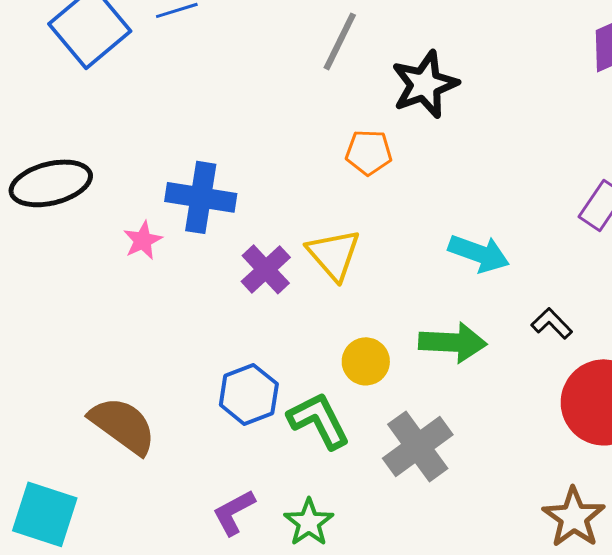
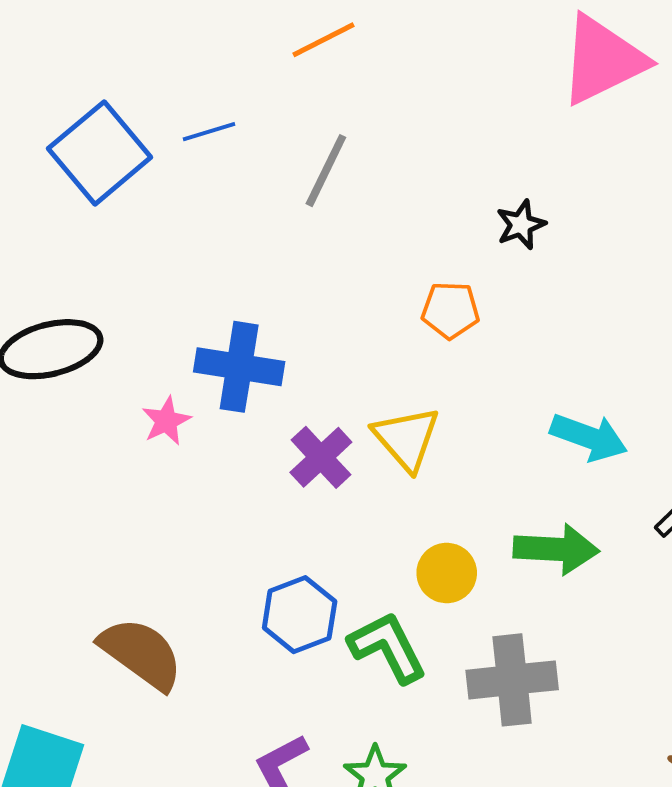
gray line: (340, 41) -> (326, 171), moved
black star: (425, 84) -> (521, 225), size x0.6
gray cross: (418, 446) -> (512, 680), turned 30

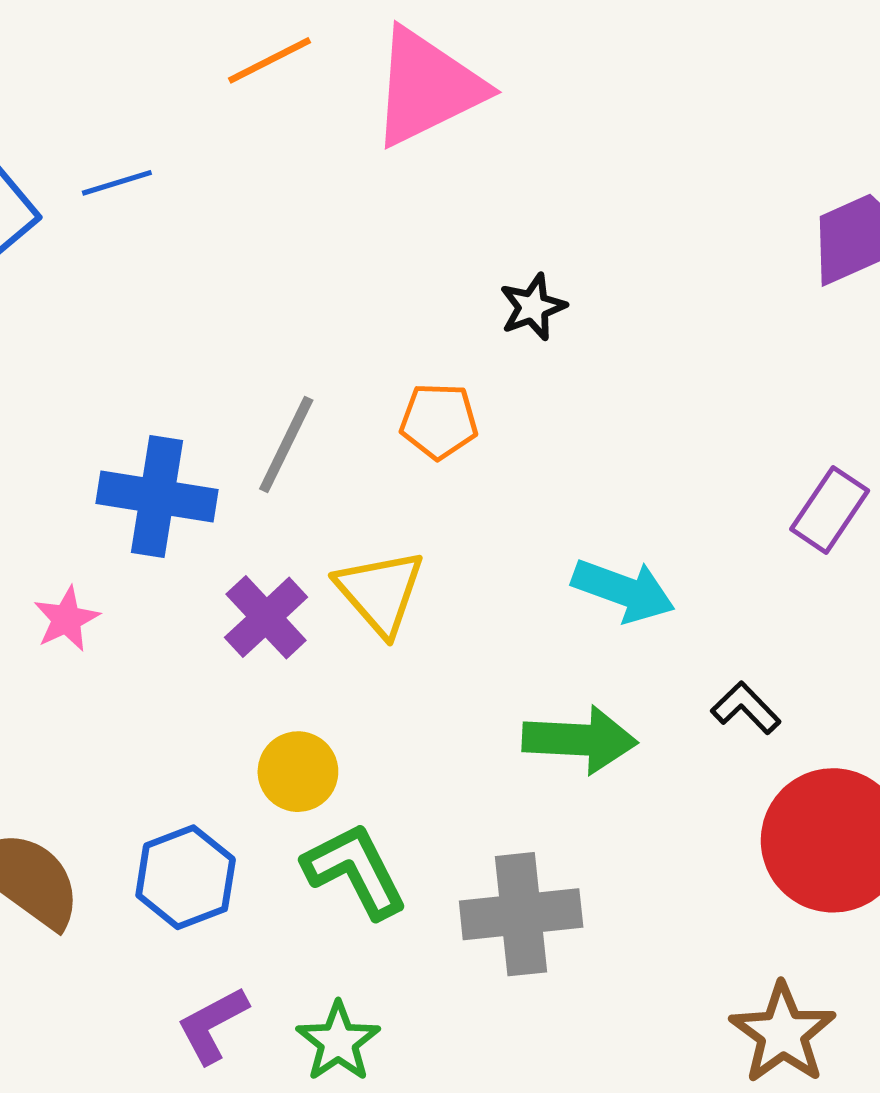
pink triangle: (603, 60) -> (427, 87), moved
gray line: (326, 171) -> (286, 445), moved
pink star: (166, 421) -> (66, 619), moved
yellow circle: (447, 573) -> (298, 772), moved
blue hexagon: (300, 615) -> (186, 877), moved

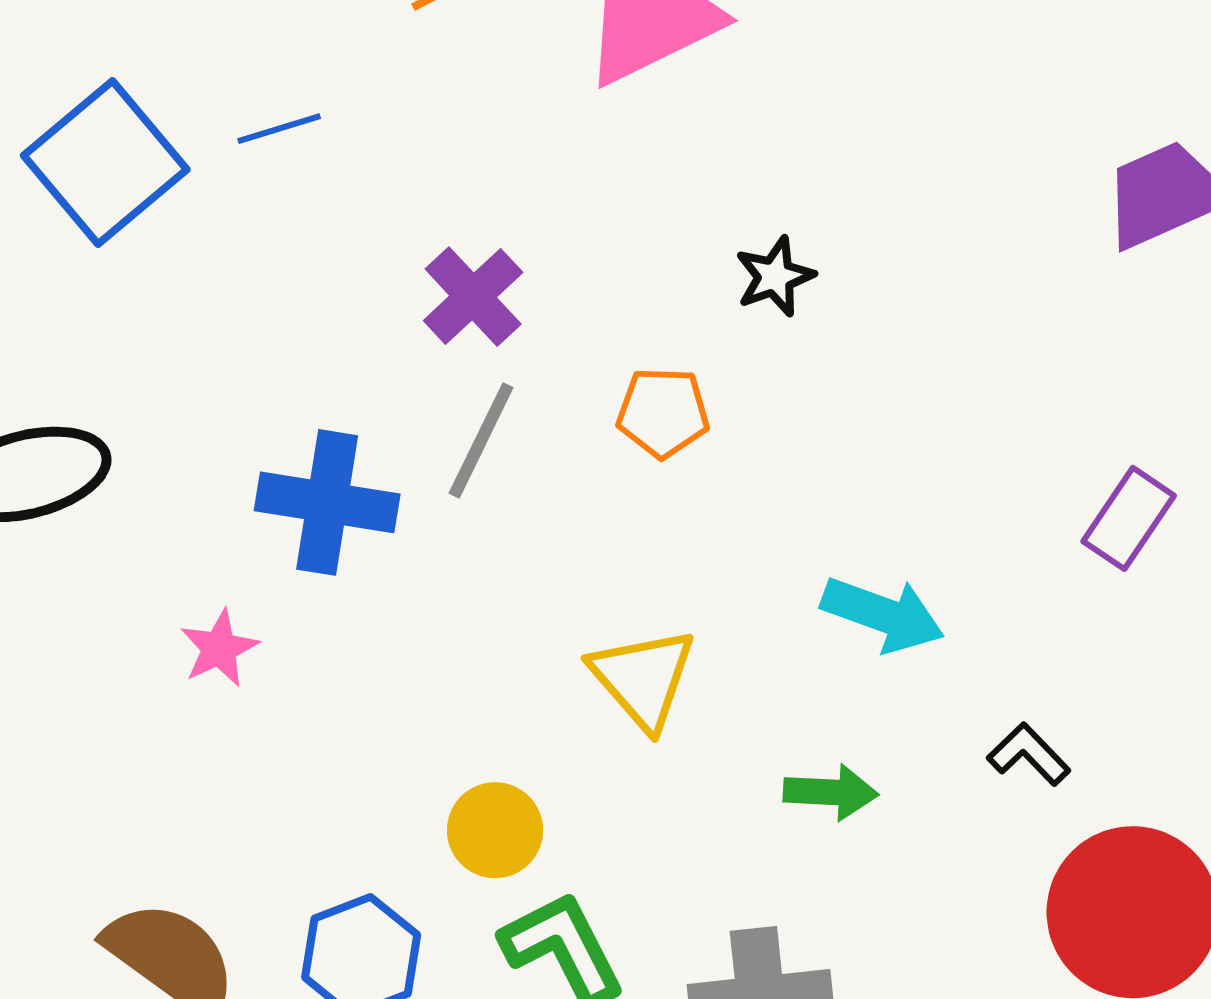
yellow triangle: (380, 592) -> (643, 678), moved
purple cross: (266, 617) -> (473, 297), moved
green arrow: (580, 740) -> (831, 792), size x0.7

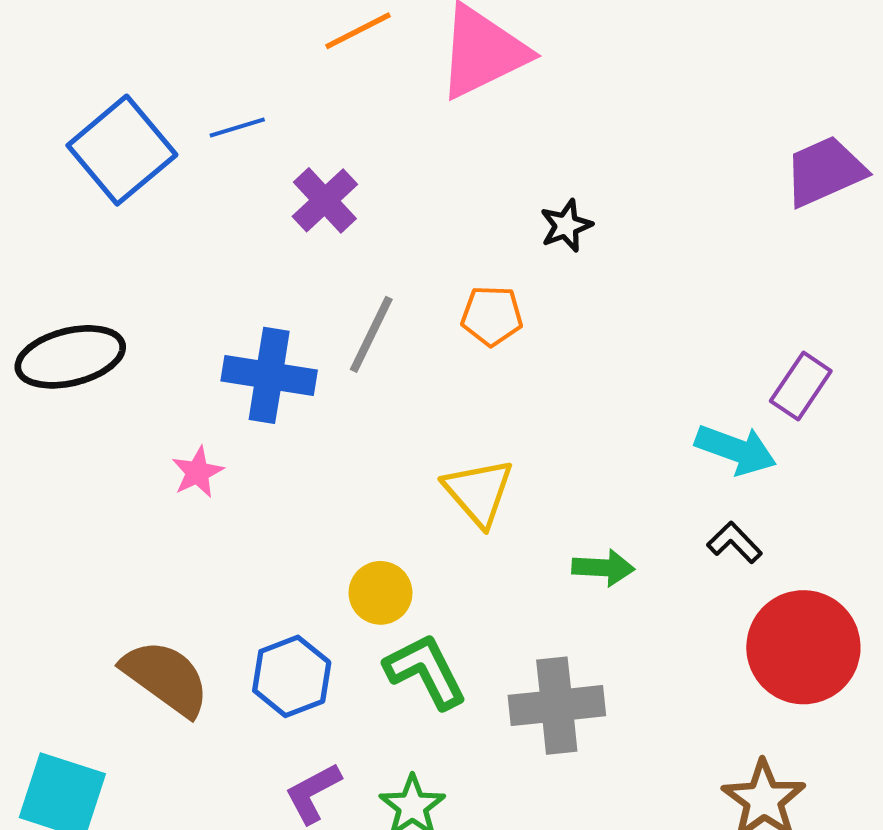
purple cross: (473, 297) -> (325, 200), moved
cyan arrow: (883, 614) -> (736, 450), moved

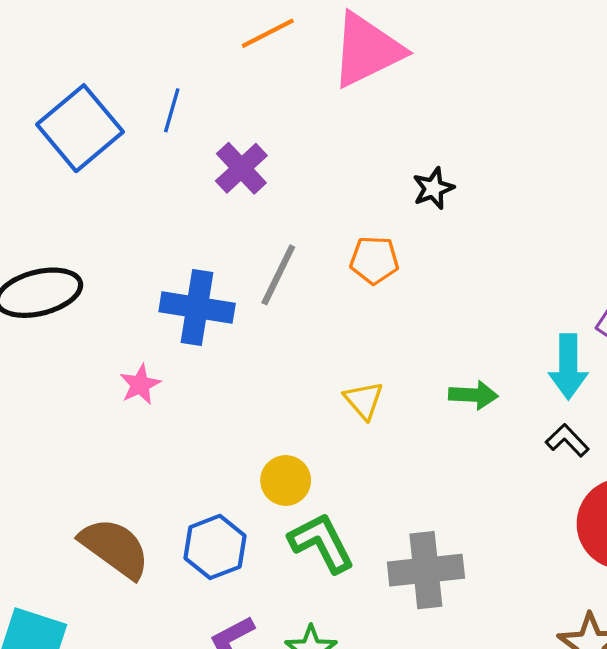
blue line: (237, 128) -> (172, 110), turned -57
cyan arrow: (736, 450) -> (568, 367), turned 70
yellow triangle: (479, 492) -> (364, 400), size x0.7
green arrow: (603, 568) -> (473, 395), moved

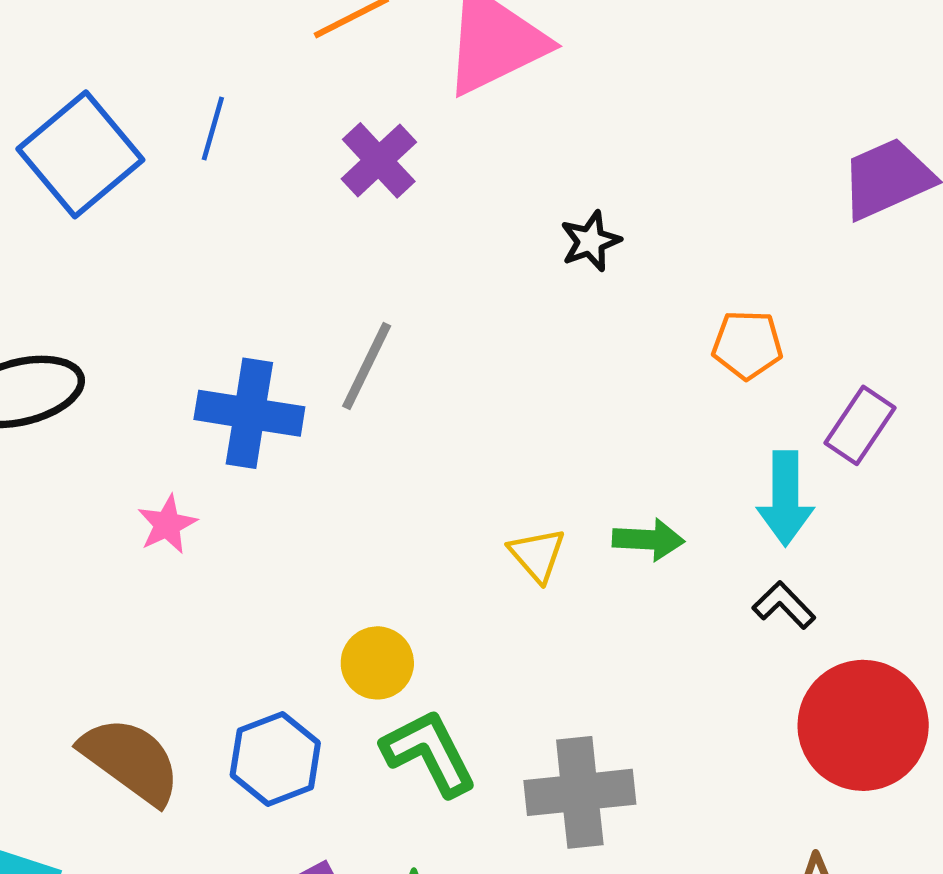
purple cross: (241, 168) -> (379, 160), moved
orange pentagon: (374, 260) -> (747, 345), moved
yellow triangle: (364, 400) -> (537, 555), moved

